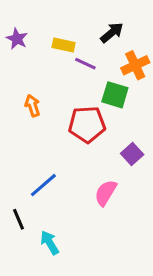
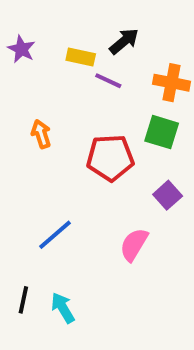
black arrow: (112, 33) -> (124, 41), moved
orange cross: (135, 65) -> (171, 83), turned 36
green square: (115, 95) -> (162, 132), moved
black line: (18, 219) -> (23, 300), moved, turned 35

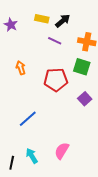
yellow rectangle: (81, 57) -> (42, 19), moved
pink semicircle: (134, 245) -> (62, 151), moved
black line: (23, 300) -> (12, 163), moved

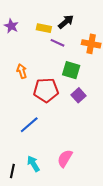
yellow rectangle: (42, 19) -> (44, 28), moved
green square: (82, 67) -> (71, 70), moved
red pentagon: (56, 80) -> (46, 90), moved
purple square: (85, 99) -> (79, 95), moved

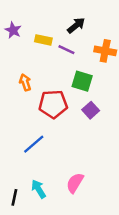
yellow rectangle: (44, 28) -> (43, 40), moved

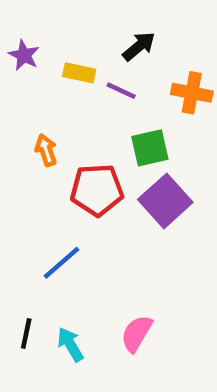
green square: (82, 81) -> (150, 148), turned -30
purple square: (91, 110) -> (165, 201), size x1.6
black line: (14, 197) -> (26, 333), moved

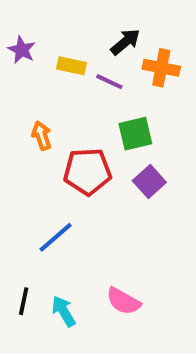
orange cross: (192, 93) -> (161, 68), moved
purple square: (165, 201) -> (149, 181), size x0.7
pink semicircle: (137, 333) -> (123, 301), turned -92

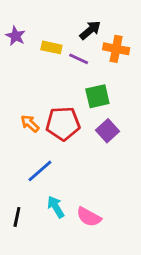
orange arrow: (42, 136) -> (30, 124), moved, turned -30
cyan arrow: (64, 311) -> (56, 207), moved

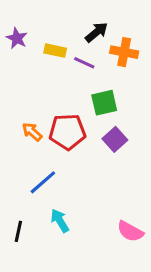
pink semicircle: (89, 217) -> (130, 231), moved

